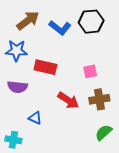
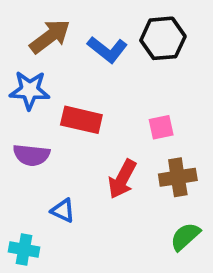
red arrow: (68, 100) -> (122, 179), turned 85

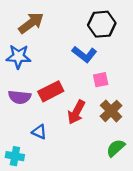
blue L-shape: (107, 49) -> (84, 54), moved
red rectangle: (81, 120) -> (51, 91), moved, turned -40
brown cross: (178, 177) -> (111, 111), turned -35

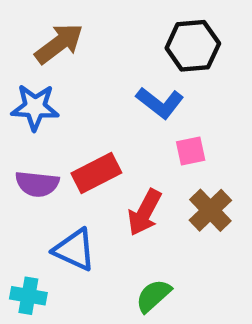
blue triangle: (39, 132) -> (74, 250), size x1.5
green semicircle: (116, 148) -> (153, 296), moved

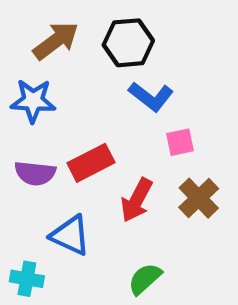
black hexagon: (193, 46) -> (128, 43), moved

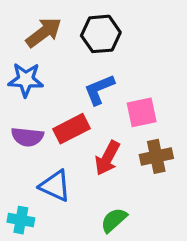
blue L-shape: (151, 97) -> (99, 89), moved, turned 120
pink square: (180, 142) -> (142, 112), size x1.4
brown cross: (199, 198) -> (156, 156), turned 32

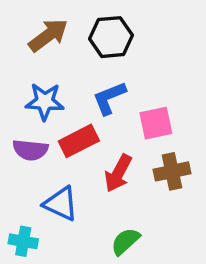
blue star: (26, 80) -> (45, 102), moved

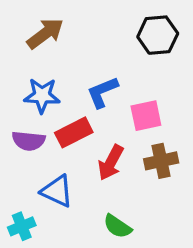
black hexagon: (111, 37) -> (158, 35), moved
cyan cross: (23, 241) -> (22, 226), turned -32
green semicircle: (125, 241) -> (117, 226), turned -104

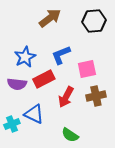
brown arrow: (45, 33) -> (50, 18), moved
blue star: (42, 95) -> (25, 57), turned -30
cyan cross: (22, 226) -> (12, 124), moved

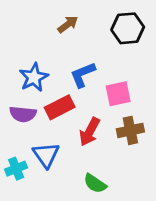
brown arrow: (50, 18) -> (68, 24), size x0.7
blue triangle: (34, 114) -> (46, 155), turned 30

